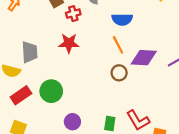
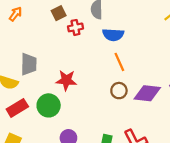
blue semicircle: (122, 19) -> (113, 35), moved
red star: (69, 43) -> (66, 80), moved
purple diamond: (144, 58) -> (147, 93), moved

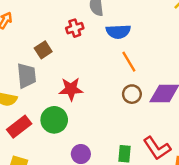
brown square: (59, 13) -> (43, 50), moved

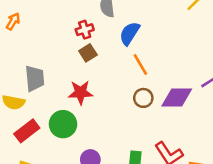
blue semicircle: (118, 32) -> (130, 33), turned 125
brown square: (43, 50) -> (88, 53), moved

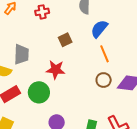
red cross: (85, 30) -> (42, 12), moved

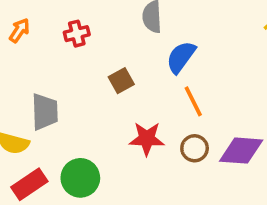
red star: (56, 70) -> (147, 139), moved

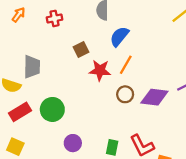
orange line: (193, 101) -> (126, 65), turned 54
red star: (147, 139) -> (100, 70), moved

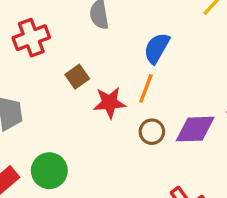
red cross: (55, 18) -> (31, 38), size x1.5
blue semicircle: (119, 36) -> (157, 48), moved

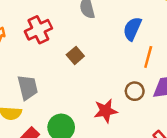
orange line: (146, 88) -> (148, 57), moved
red star: (110, 103) -> (106, 111), moved

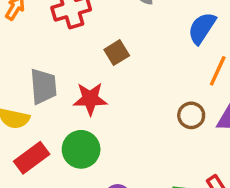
red star: (106, 111) -> (90, 99), moved

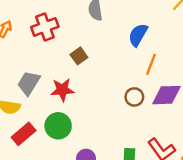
gray trapezoid: (43, 86) -> (29, 83), turned -140

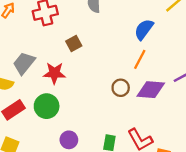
blue semicircle: (138, 35) -> (144, 29), moved

